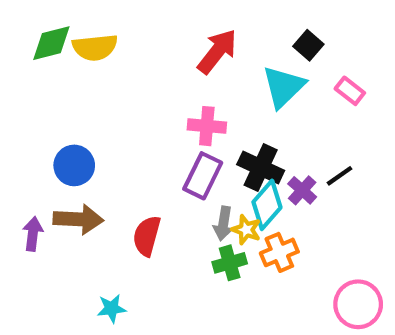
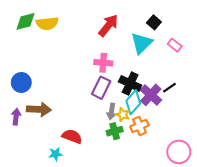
blue circle: (74, 165) -> (21, 82), moved
purple cross: (302, 190) -> (151, 95), size x1.5
red semicircle: (147, 236) -> (72, 136), moved, turned 96

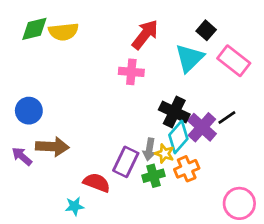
pink rectangle: (175, 45) -> (234, 61), size x1.6
pink cross: (103, 63) -> (131, 72), moved
purple rectangle: (101, 88) -> (126, 162), moved
purple arrow: (16, 117) -> (22, 156), turned -56

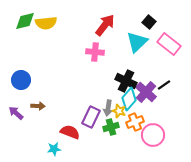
brown arrow: (52, 147) -> (38, 106), size x0.6
pink circle: (239, 203) -> (153, 135), moved

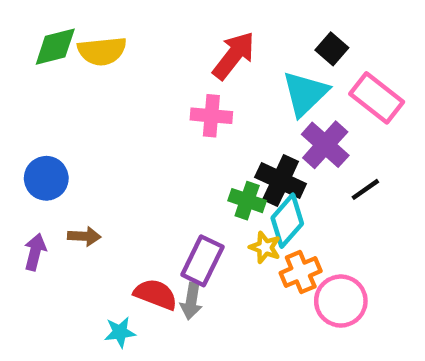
purple cross: (146, 92) -> (325, 145), moved
gray arrow: (108, 108) -> (191, 301), moved
purple arrow: (16, 113) -> (35, 252), turned 63
green cross: (111, 127) -> (247, 201), moved, turned 35

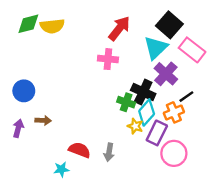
black square: (332, 49) -> (169, 25), size x1.6
purple rectangle: (202, 261) -> (157, 133), moved
orange cross: (301, 272) -> (174, 112), moved
gray arrow: (191, 301) -> (109, 152), moved

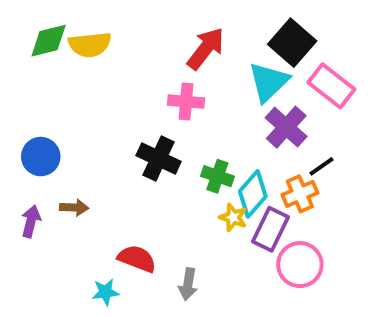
black cross: (143, 92) -> (159, 158), moved
gray arrow: (109, 152) -> (188, 284), moved

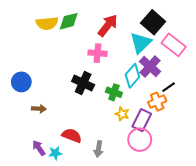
green diamond: (49, 41) -> (69, 21), moved
cyan diamond: (253, 194) -> (132, 76), moved
purple arrow: (31, 221) -> (39, 148), moved, turned -49
pink circle: (300, 265) -> (140, 140), moved

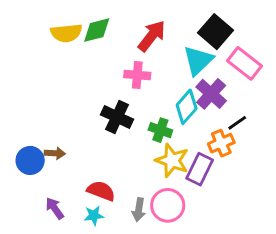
blue circle: (21, 82) -> (30, 160), moved
yellow star: (122, 114) -> (172, 160), size x1.6
pink circle: (140, 140) -> (168, 205), moved
cyan star: (55, 153) -> (94, 215), moved

